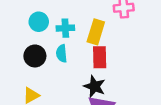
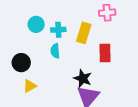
black circle: (35, 56) -> (21, 63), moved
red rectangle: (100, 57) -> (105, 53), moved

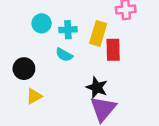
cyan semicircle: (55, 51) -> (64, 55), turned -56
red rectangle: (105, 53) -> (113, 50), moved

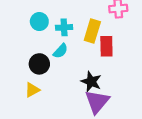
cyan semicircle: (64, 55) -> (61, 51), turned -77
black circle: (24, 69) -> (39, 64), moved

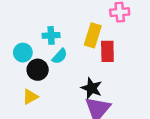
cyan circle: (39, 22) -> (23, 53), moved
cyan cross: (64, 27) -> (51, 35), moved

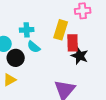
cyan semicircle: (60, 56) -> (34, 47), turned 88
black star: (92, 88) -> (80, 56), moved

